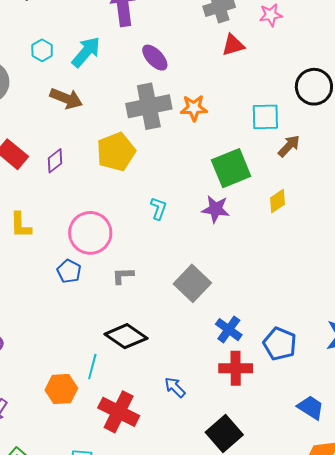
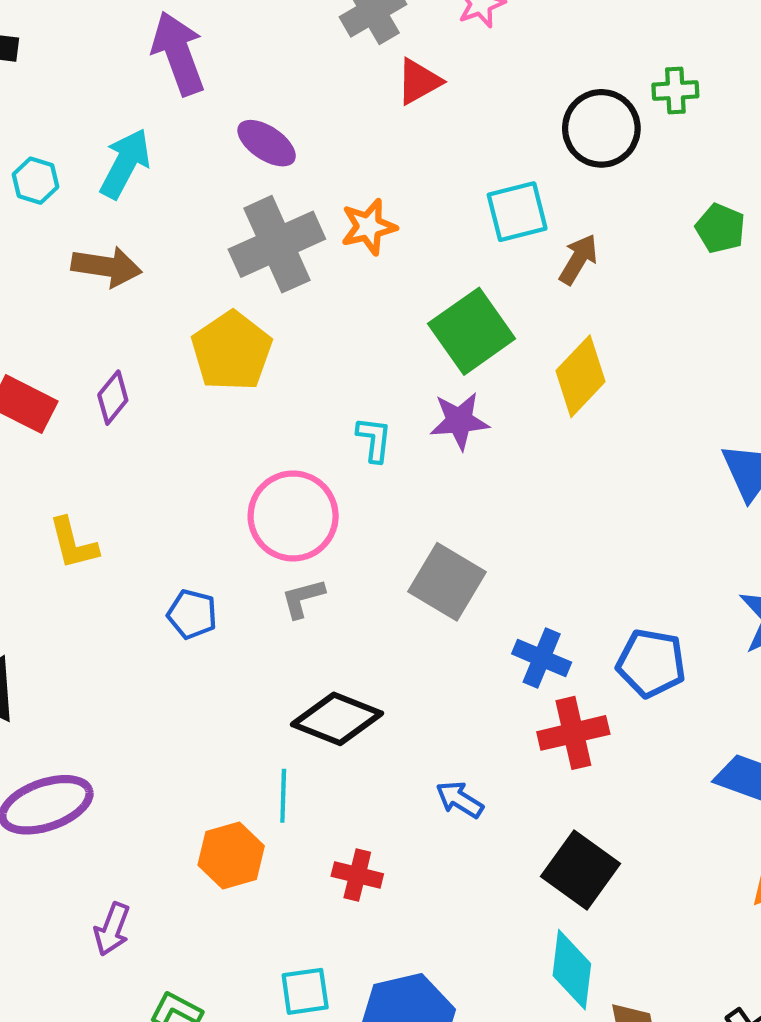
yellow diamond: (277, 201) -> (581, 376), size x1.5
cyan L-shape: (158, 208) -> (374, 439), moved
pink circle: (90, 233) -> (293, 516), moved
red cross: (119, 412) -> (357, 875), size x0.6

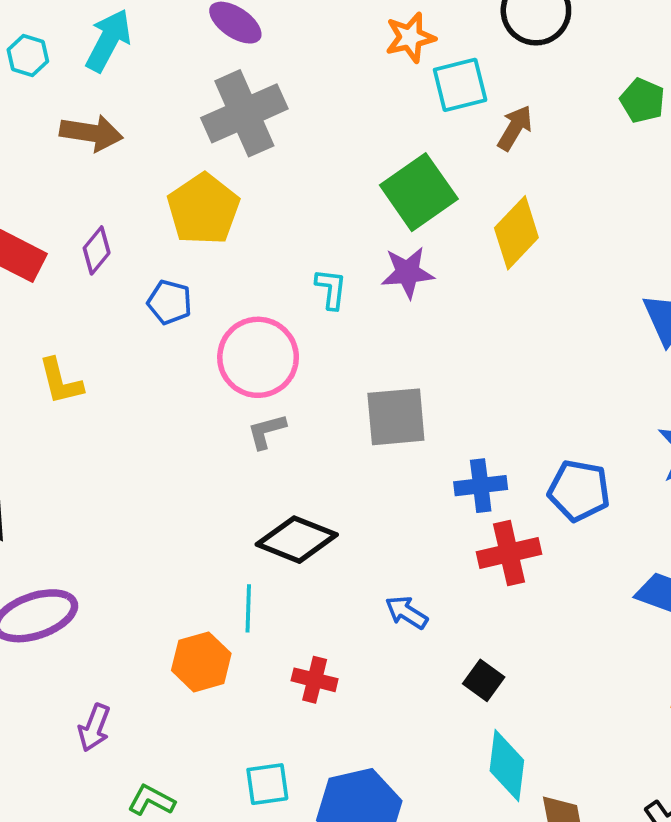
orange star: (369, 227) -> (410, 37), moved
gray square: (447, 582) -> (396, 417), turned -36
blue pentagon: (192, 614) -> (170, 302), moved
blue cross: (542, 658) -> (481, 486), turned -30
black square: (581, 870) -> (484, 680), moved, size x0.6

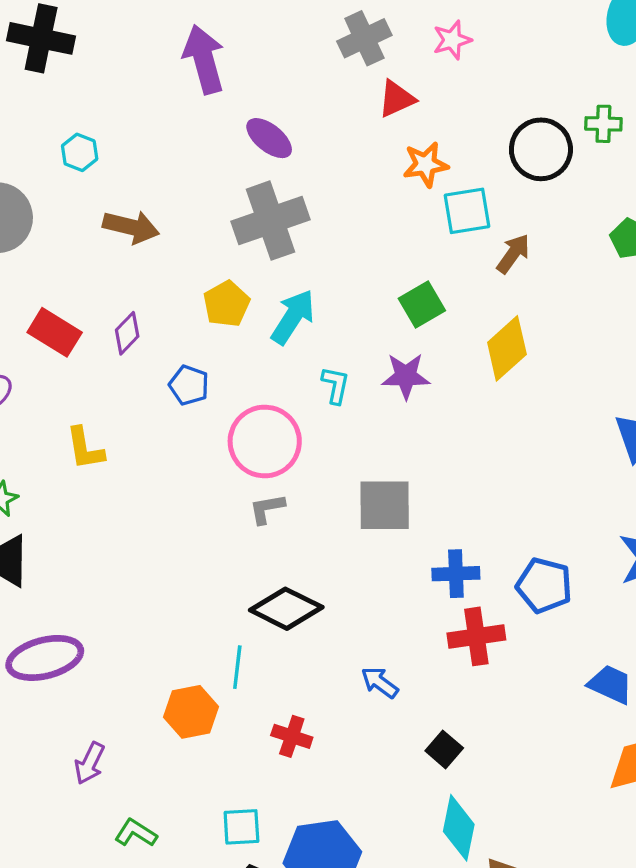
cyan arrow: (108, 40) -> (293, 317), moved
green square: (419, 192) -> (422, 304), size x0.7
yellow pentagon: (203, 209) -> (226, 304), size x0.7

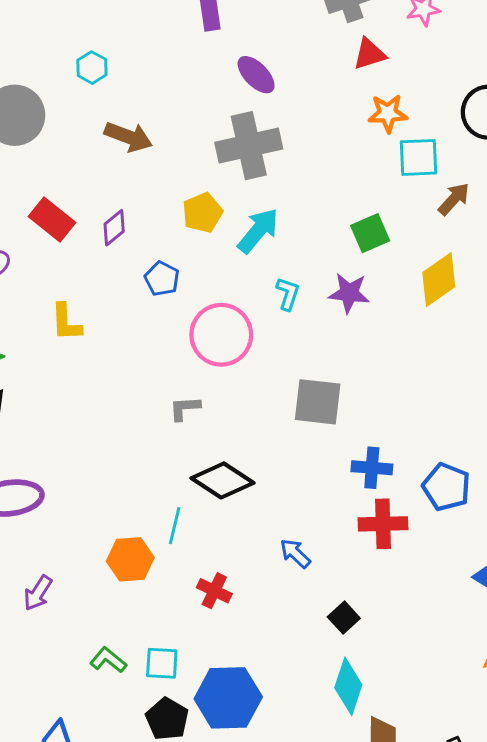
gray L-shape: (267, 509) -> (185, 408), moved
green L-shape: (136, 833) -> (108, 660), moved

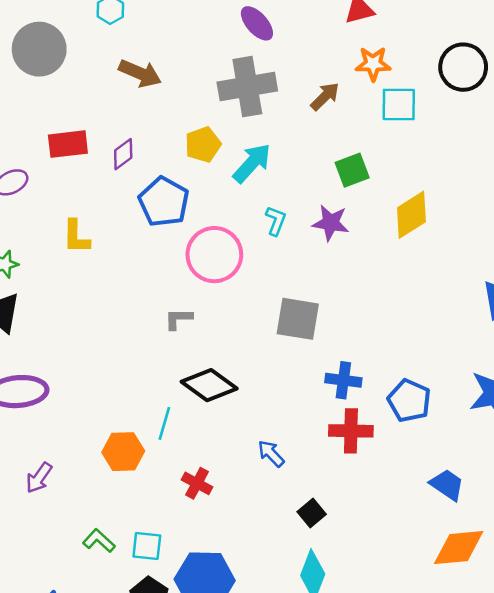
brown arrow: (454, 199) -> (325, 96), moved
red rectangle: (52, 220) -> (68, 144), turned -48
blue pentagon: (162, 279) -> (164, 202), size x1.6

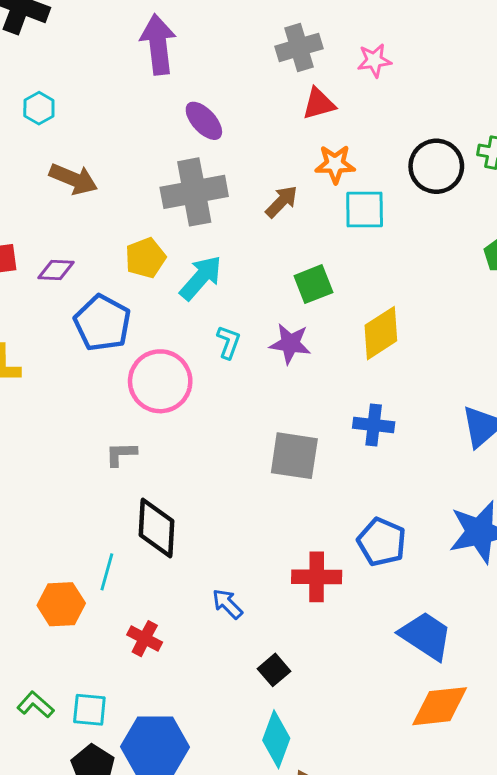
purple diamond: (123, 154) -> (56, 270), turned 40
gray square: (298, 319) -> (294, 456), moved
blue cross: (343, 380) -> (374, 425), moved
black diamond: (209, 385) -> (157, 528), turned 58
blue trapezoid: (447, 485) -> (426, 636), size x1.4

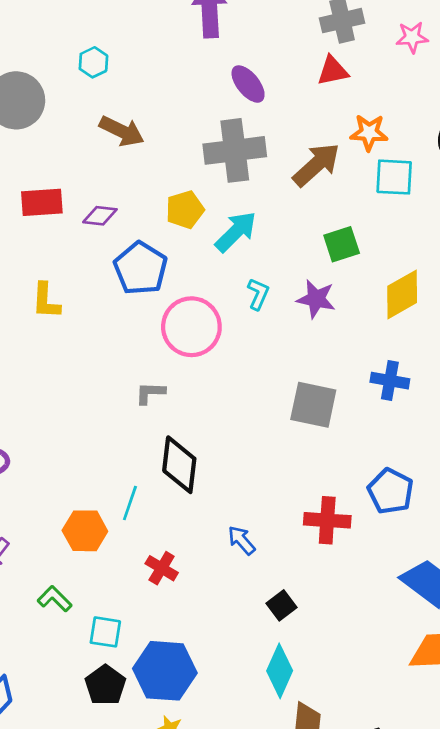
red triangle: (319, 104) -> (333, 71), moved
brown arrow: (282, 202) -> (316, 165), size x1.5
green L-shape: (35, 705) -> (55, 599), moved

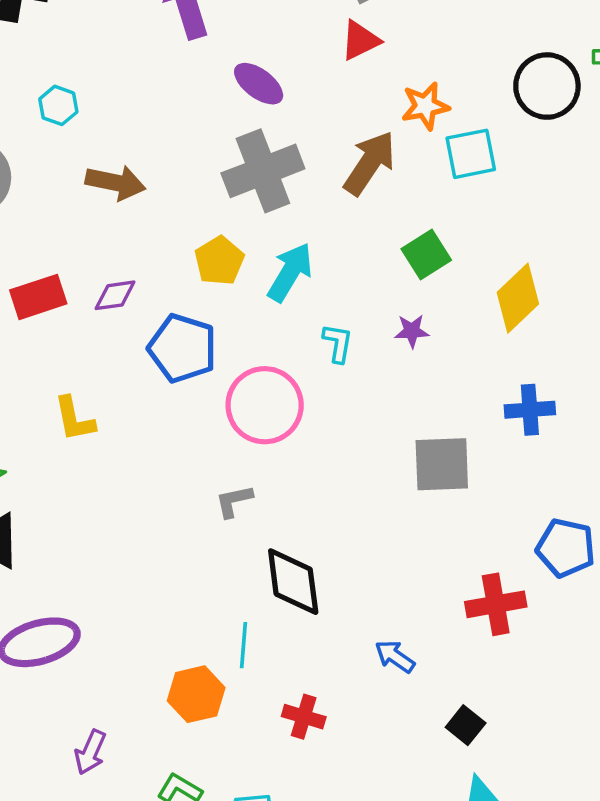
purple star: (316, 299) -> (412, 331), size x0.7

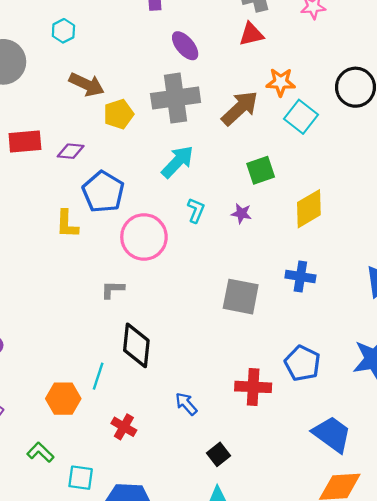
cyan square: (471, 154) -> (301, 117), turned 36
yellow pentagon: (219, 261) -> (119, 114), moved
yellow L-shape: (74, 419) -> (67, 224), moved

